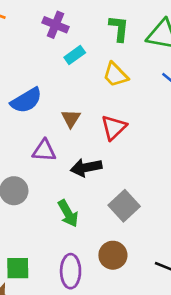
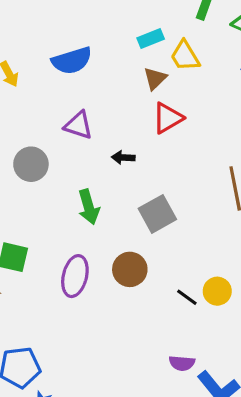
cyan rectangle: (75, 55) -> (151, 39), moved
brown triangle: (71, 118) -> (155, 78), moved
black arrow: (86, 167) -> (123, 158), size x0.6

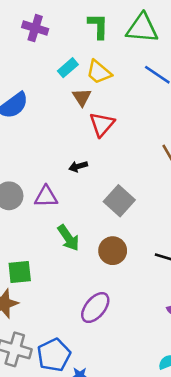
purple triangle: (78, 125) -> (46, 197), moved
green arrow: (89, 207) -> (68, 238), moved
purple ellipse: (75, 276) -> (95, 308), moved, turned 44

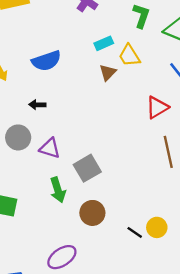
red triangle: (102, 124) -> (157, 107), moved
black arrow: (78, 166) -> (37, 105), moved
gray square: (119, 201) -> (87, 168), moved

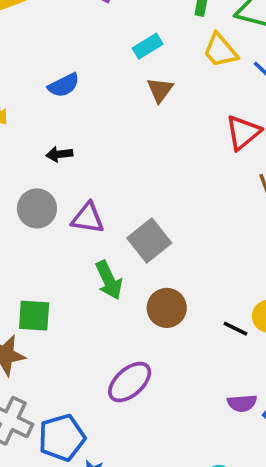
yellow trapezoid: (129, 56) -> (220, 51), moved
blue semicircle: (46, 61) -> (64, 85), size x0.7

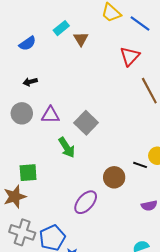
cyan rectangle: (148, 46) -> (61, 28), moved
brown circle: (167, 308) -> (114, 177), moved

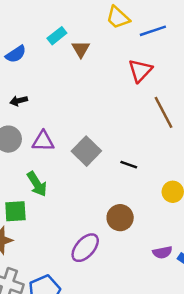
blue line: (140, 24) -> (153, 31), turned -55
green arrow: (67, 148) -> (37, 184), moved
black line: (140, 165) -> (129, 165), moved

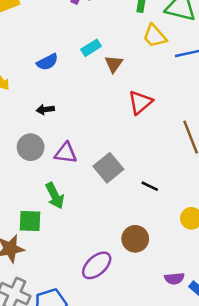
red triangle: (140, 71) -> (140, 102), moved

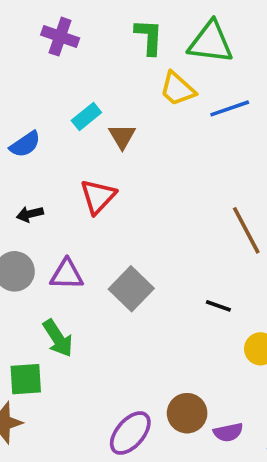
red triangle: (140, 102) -> (98, 197), moved
black line: (150, 186) -> (218, 306), moved
brown circle: (135, 239) -> (187, 413), moved
purple semicircle: (174, 278) -> (228, 432), moved

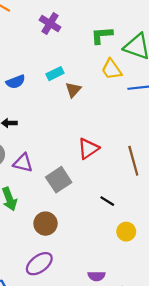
green L-shape: (149, 37) -> (102, 35), turned -110
red triangle: (98, 197) -> (88, 149), moved
brown circle: (187, 413) -> (46, 224), moved

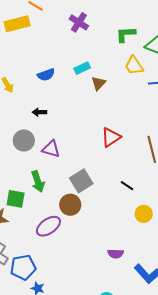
gray square: (59, 180) -> (81, 181), moved
purple ellipse: (39, 264) -> (48, 226), moved

